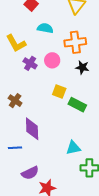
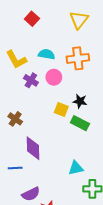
cyan semicircle: (45, 28) -> (47, 54), moved
black star: (82, 67) -> (80, 101), moved

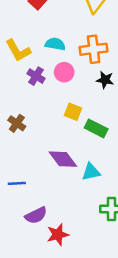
black star: (80, 101) -> (105, 80), moved
purple diamond: (33, 148) -> (63, 159), moved, turned -35
cyan triangle: (76, 168) -> (91, 172), moved

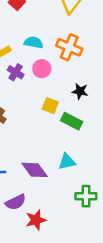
orange cross: (94, 49) -> (69, 47), turned 30
black star: (105, 80) -> (80, 91), moved
purple diamond: (63, 159) -> (35, 170), moved

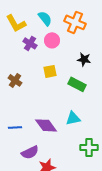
cyan semicircle: (33, 42) -> (45, 18), turned 42
yellow square: (50, 106) -> (50, 71), moved, turned -32

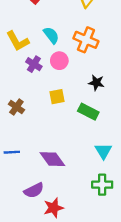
cyan triangle: (73, 118) -> (103, 151), moved, turned -49
blue line: (15, 127) -> (12, 152), moved

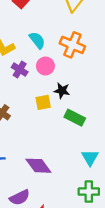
black star: (96, 83) -> (62, 91), moved

